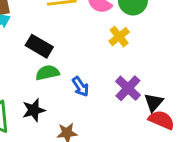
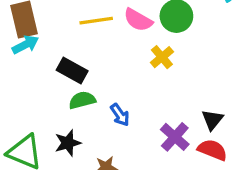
purple cross: (128, 88) -> (175, 137), moved
black triangle: (154, 102) -> (212, 120), moved

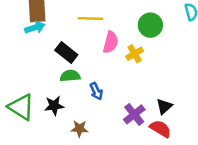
pink semicircle: (138, 20) -> (111, 42), moved, turned -115

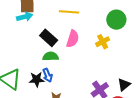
pink semicircle: (111, 42) -> (73, 39), moved
blue arrow: (96, 91) -> (47, 75), moved

